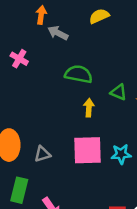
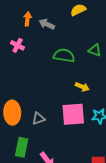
orange arrow: (41, 15) -> (27, 19), moved
green triangle: (118, 92) -> (95, 50), moved
yellow arrow: (89, 108) -> (82, 87), moved, turned 112

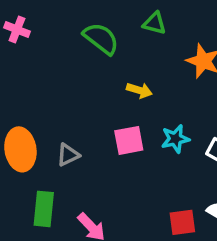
green semicircle: (64, 55) -> (101, 38), turned 35
pink square: (73, 114) -> (129, 140), size x0.7

